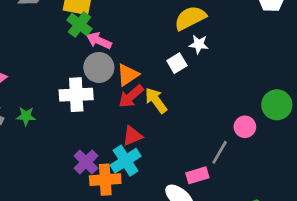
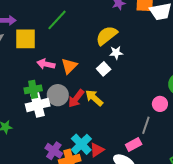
green cross: (79, 24) -> (33, 89), moved, turned -36
gray circle: (99, 67) -> (58, 95), moved
orange triangle: (128, 75) -> (69, 66), moved
red triangle: (132, 136) -> (97, 150), moved

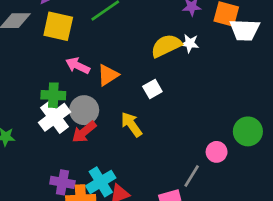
white star: (116, 53) -> (190, 43), moved
red arrow: (76, 99) -> (84, 132), moved
white cross: (38, 105) -> (55, 117), turned -35
purple cross: (54, 151) -> (62, 182), turned -36

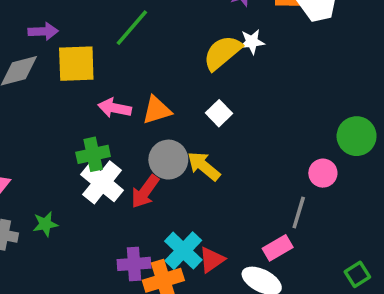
orange triangle: (108, 75) -> (157, 110), turned 30
gray circle: (84, 110) -> (168, 160), moved

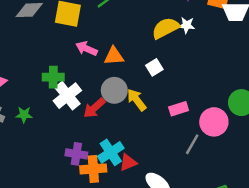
green cross: (93, 154) -> (53, 77), moved
pink circle: (323, 173) -> (214, 122), size x1.5
pink rectangle: (278, 248) -> (179, 109), moved

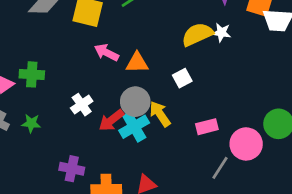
green cross: (53, 77) -> (32, 74), moved
white cross: (67, 96) -> (82, 105), size x0.7
cyan cross: (111, 152) -> (134, 127), moved
purple cross: (76, 154) -> (72, 169), moved

